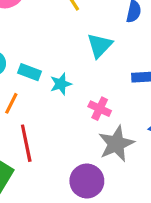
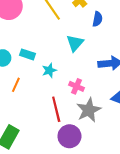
cyan rectangle: (29, 72) -> (27, 54), moved
red line: (26, 143) -> (56, 109), moved

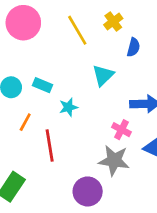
pink cross: (77, 86) -> (121, 130), moved
red line: (56, 109) -> (50, 146), moved
gray star: (89, 110) -> (114, 160), turned 30

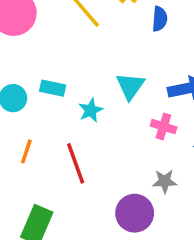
cyan triangle: (103, 75) -> (130, 86), moved
orange line: (25, 122) -> (26, 151), moved
gray star: (114, 160) -> (165, 181), moved, size x0.6

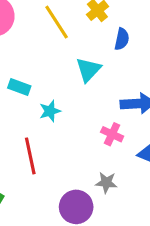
cyan triangle: (130, 86) -> (88, 70), moved

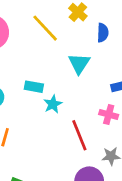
cyan rectangle: (19, 87) -> (34, 87), moved
red line: (30, 156) -> (79, 135), moved

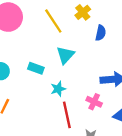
cyan triangle: (79, 63) -> (65, 55), moved
cyan star: (53, 104) -> (58, 89), moved

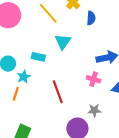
cyan star: (58, 89) -> (24, 77), moved
red line: (67, 115) -> (58, 92), moved

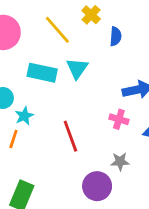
cyan rectangle: (38, 57) -> (42, 73), moved, size x1.5

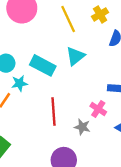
cyan rectangle: (42, 73) -> (43, 65), moved
gray star: (120, 161) -> (82, 127), moved

